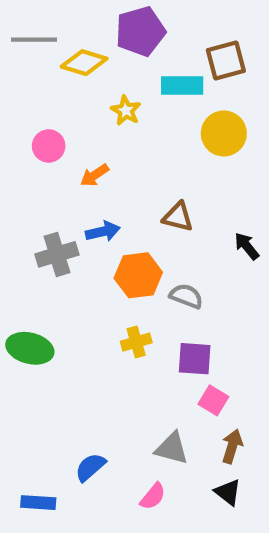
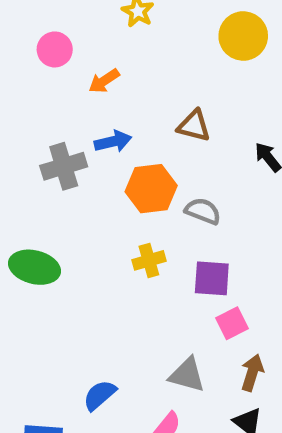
pink square: (213, 400) -> (232, 323), turned 32

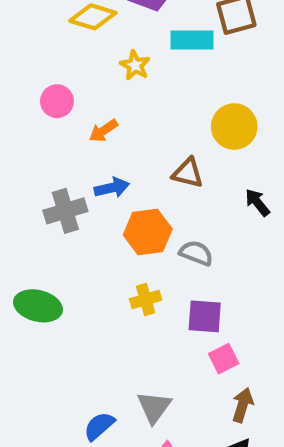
yellow circle: (243, 36) -> (234, 127), moved
gray triangle: (187, 375) -> (154, 407), moved, turned 51

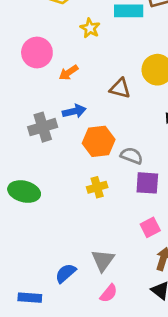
pink circle: (57, 101) -> (37, 53), size x1.4
brown triangle: (188, 173) -> (120, 88), moved
purple square: (205, 316) -> (147, 183), moved

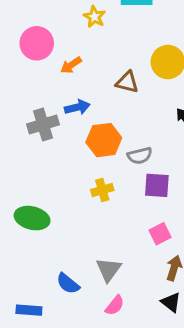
gray semicircle: (132, 156) -> (140, 156), turned 145
green ellipse: (24, 192) -> (32, 218), moved
blue semicircle: (66, 273) -> (68, 284), turned -100

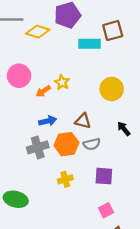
yellow star: (94, 17) -> (62, 82), moved
brown triangle: (127, 82) -> (83, 121), moved
gray cross: (43, 124) -> (38, 147), moved
gray semicircle: (140, 156) -> (92, 144), moved

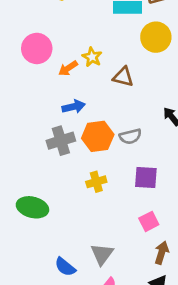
yellow circle: (112, 89) -> (156, 37), moved
brown triangle: (83, 121) -> (123, 77), moved

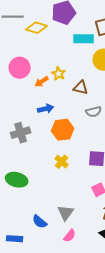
gray semicircle: (130, 136) -> (94, 112), moved
gray cross: (61, 141) -> (21, 133), moved
yellow cross: (96, 182) -> (62, 162), turned -32

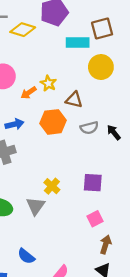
blue arrow: (46, 109) -> (15, 124), moved
orange hexagon: (63, 130) -> (53, 122), moved
gray triangle: (66, 213) -> (36, 206), moved

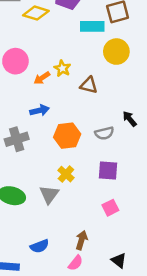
orange hexagon: (53, 122) -> (67, 136), moved
blue arrow: (15, 124) -> (39, 110), moved
gray semicircle: (89, 128) -> (104, 133), moved
brown arrow: (106, 244) -> (82, 240), moved
blue semicircle: (26, 256) -> (39, 246), turned -60

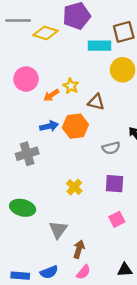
orange hexagon: (67, 136) -> (75, 126), moved
gray triangle: (49, 194) -> (58, 230), moved
brown arrow: (82, 240) -> (79, 249), moved
blue semicircle: (39, 246) -> (49, 272), moved
black triangle: (119, 261) -> (125, 270), turned -42

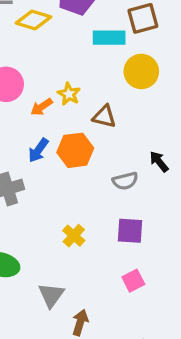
blue arrow: (49, 126) -> (38, 150), turned 138

